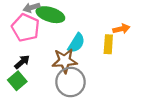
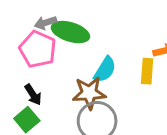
black arrow: (22, 62) -> (33, 95), turned 98

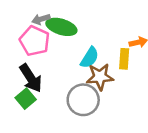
brown star: (89, 93) -> (100, 77), moved
black arrow: (33, 95) -> (31, 78), size x1.6

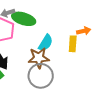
brown star: (100, 77) -> (39, 58), moved

